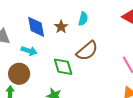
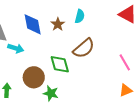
cyan arrow: (29, 51) -> (16, 48), moved
brown circle: (19, 74) -> (34, 77), moved

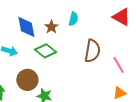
brown semicircle: (84, 48) -> (92, 51), moved, turned -40
green diamond: (60, 64) -> (45, 51), moved, turned -35

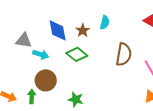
brown circle: (27, 80) -> (46, 80), moved

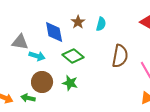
brown star: (83, 30) -> (78, 22), moved
green arrow: (32, 96) -> (28, 98), turned -80
green star: (76, 99) -> (70, 83), moved

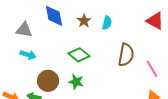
blue diamond: (54, 32) -> (54, 16), moved
gray triangle: (20, 42) -> (24, 30), moved
cyan arrow: (37, 56) -> (28, 55), moved

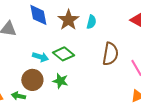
brown star: (84, 21) -> (68, 20), size x1.5
cyan arrow: (28, 55) -> (40, 57), moved

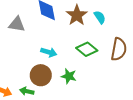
cyan semicircle: (91, 22) -> (100, 17), turned -48
green diamond: (63, 54) -> (87, 49), moved

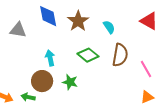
cyan semicircle: (100, 17) -> (109, 27), moved
cyan arrow: (49, 52) -> (50, 58), turned -119

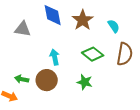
green star: (70, 82) -> (85, 82), moved
green arrow: (28, 97) -> (22, 79), moved

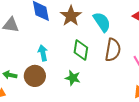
cyan semicircle: (114, 26) -> (102, 22), size x1.5
green diamond: (93, 54) -> (81, 50), turned 60

